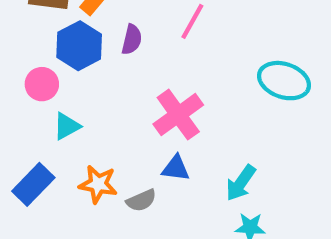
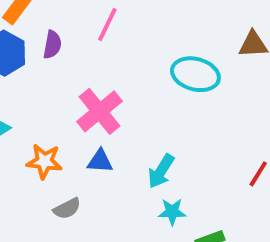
orange star: (98, 184) -> (44, 161), moved
gray semicircle: (141, 200) -> (67, 209), moved

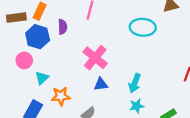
orange star: (44, 161) -> (61, 96), moved
cyan star: (172, 212) -> (137, 106), moved

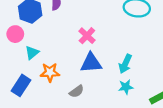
pink cross: (95, 58) -> (87, 36), size x0.7
blue triangle: (101, 84) -> (91, 63), size x1.5

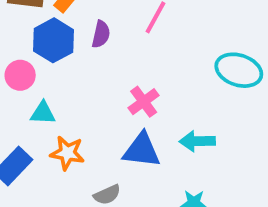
cyan triangle: (32, 53) -> (43, 113), turned 32
cyan arrow: (125, 64) -> (197, 141), moved, turned 54

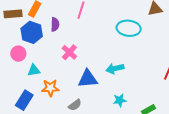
pink cross: (144, 102) -> (69, 52), moved

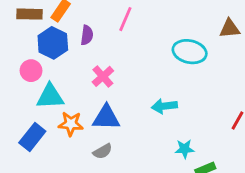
cyan triangle: (34, 70) -> (50, 96), size x1.5
blue triangle: (88, 79) -> (106, 118), moved
cyan star: (120, 100) -> (185, 149), moved

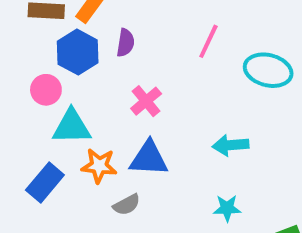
pink line: (125, 19) -> (208, 41), moved
cyan star: (185, 149) -> (227, 208), moved
gray semicircle: (103, 151) -> (127, 205), moved

